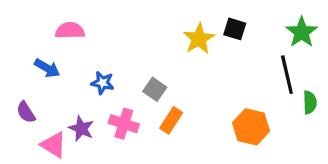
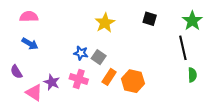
pink semicircle: (70, 31) -> (29, 17), moved
yellow star: (199, 39) -> (105, 23), moved
blue star: (103, 83) -> (81, 53), moved
green semicircle: (310, 102) -> (192, 75), moved
orange hexagon: (251, 127) -> (133, 81), moved

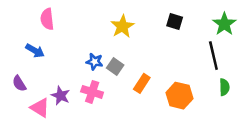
pink semicircle: (29, 17) -> (47, 19), moved, turned -96
orange rectangle: (109, 77) -> (142, 83), moved
orange hexagon: (133, 81) -> (179, 96), moved

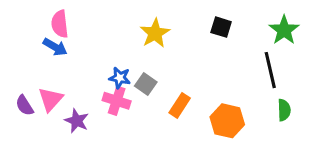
blue arrow: (35, 51) -> (55, 47), moved
pink cross: (92, 92) -> (117, 101), moved
pink triangle: (40, 108) -> (51, 99), moved, turned 40

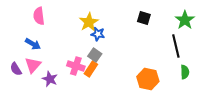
yellow star: (155, 33) -> (89, 22), moved
blue arrow: (55, 47) -> (33, 44), moved
blue star: (120, 78) -> (98, 34), moved
orange rectangle: (180, 105) -> (91, 69), moved

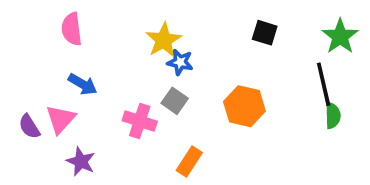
blue arrow: (33, 44) -> (83, 84), moved
orange rectangle: (91, 69) -> (189, 161), moved
green semicircle: (185, 72) -> (333, 115), moved
purple star: (50, 79) -> (81, 161), moved
orange hexagon: (148, 79) -> (244, 106), moved

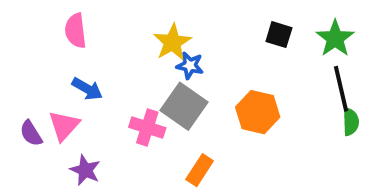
green star: (340, 36) -> (335, 38), moved
gray square: (175, 101) -> (184, 106), size x1.6

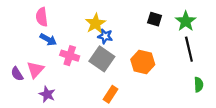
blue arrow: (87, 89) -> (48, 39), moved
green semicircle: (351, 122) -> (199, 85), moved
pink cross: (147, 128) -> (70, 56), moved

